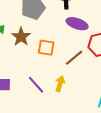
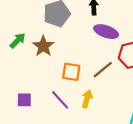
orange square: (46, 48) -> (71, 72), moved

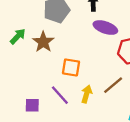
brown line: (103, 70) -> (113, 85), moved
purple square: (24, 100) -> (32, 105), moved

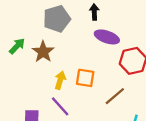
orange square: (71, 67) -> (85, 78), moved
yellow arrow: (87, 94) -> (60, 80), moved

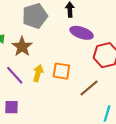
purple line: (60, 106) -> (15, 75), moved

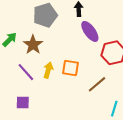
purple ellipse: (82, 33) -> (90, 31), turned 35

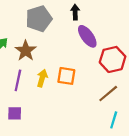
purple line: (26, 72) -> (18, 80), turned 54
brown line: (97, 84) -> (108, 94), moved

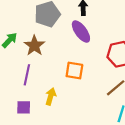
purple ellipse: (87, 36) -> (81, 32), moved
yellow arrow: (42, 78) -> (51, 96), moved

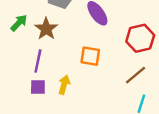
purple square: (24, 107) -> (38, 87), moved

